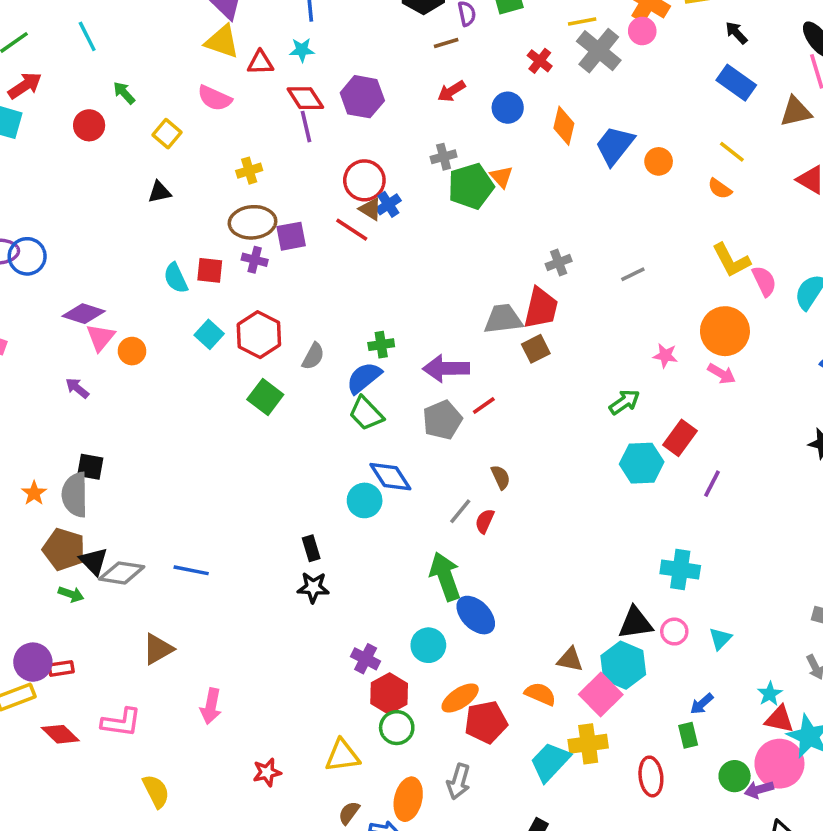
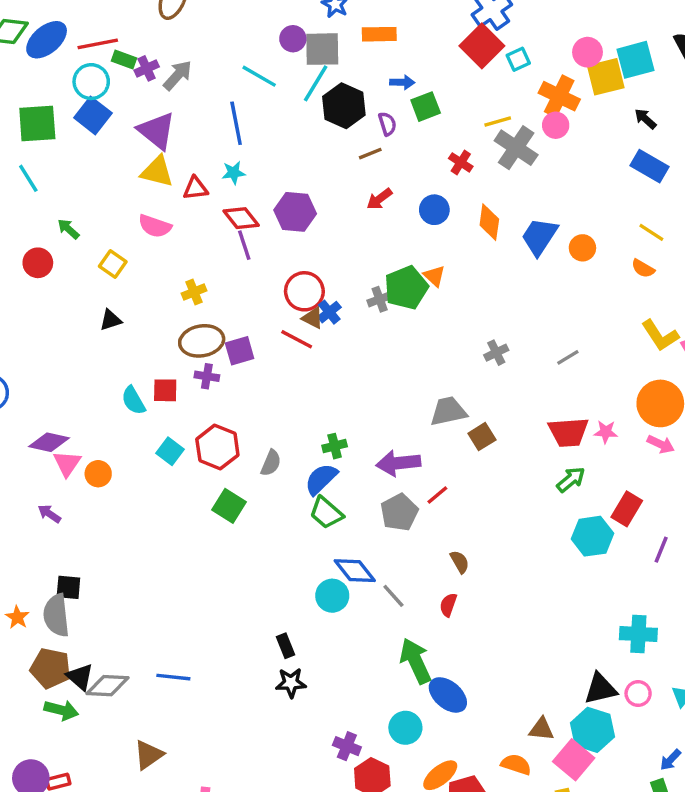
gray cross: (444, 157) -> (380, 299), moved
red trapezoid: (541, 308) -> (568, 432), moved, turned 78
gray line: (460, 511) -> (393, 596), moved, turned -76
green arrow: (71, 594) -> (61, 710), size x1.4

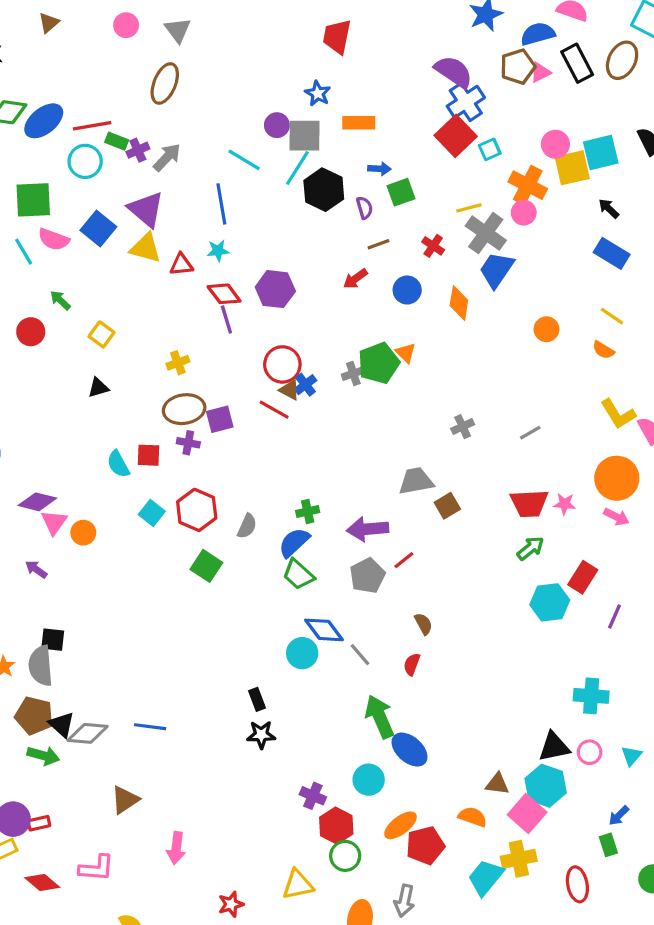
blue square: (93, 115) -> (98, 228), moved
brown line: (370, 154) -> (378, 244), moved
pink semicircle: (155, 226) -> (54, 239), moved
blue trapezoid: (539, 236) -> (496, 270), moved

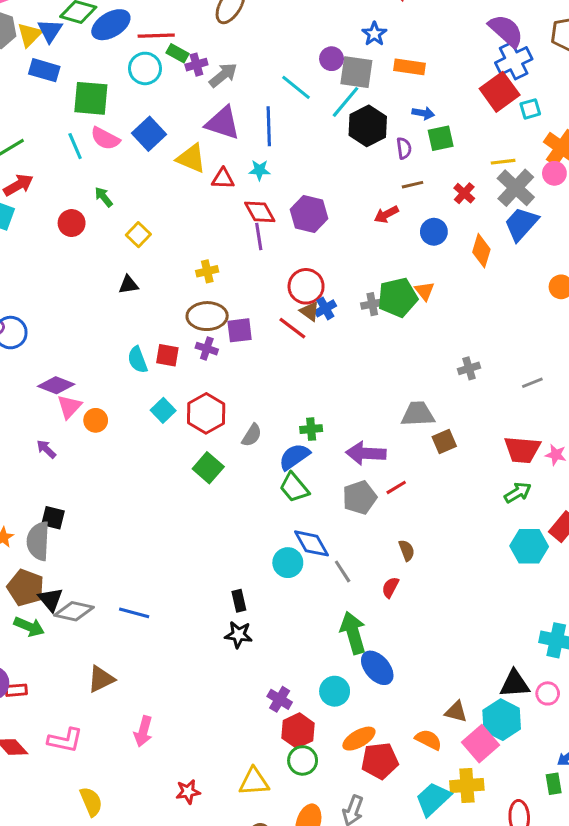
purple triangle: (146, 209) -> (223, 123), moved, turned -30

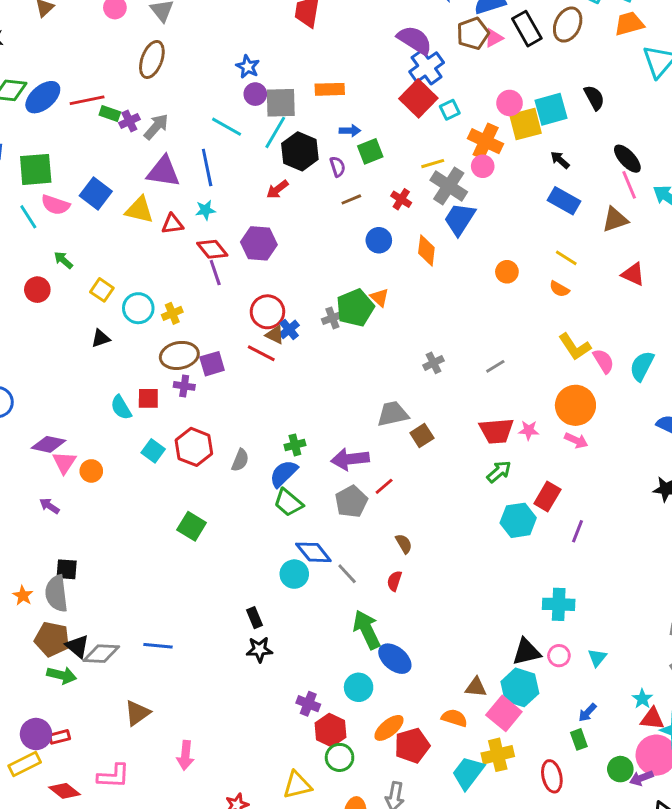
blue star: (374, 34) -> (248, 67), moved
cyan circle: (145, 68) -> (138, 308), moved
red arrow: (386, 214) -> (277, 189), moved
green square: (208, 468) -> (192, 526), moved

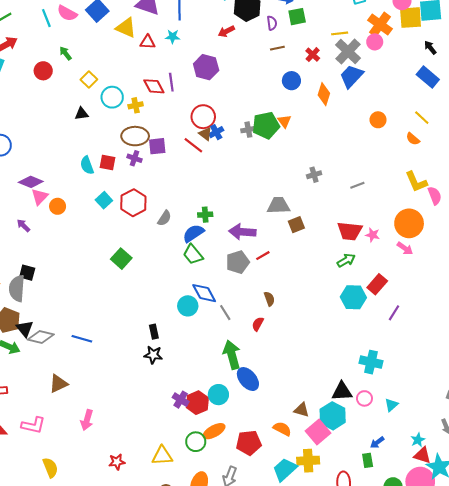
red diamond: (212, 249) -> (154, 86), moved
orange ellipse: (389, 728) -> (214, 431), moved
red hexagon: (330, 730) -> (197, 403), moved

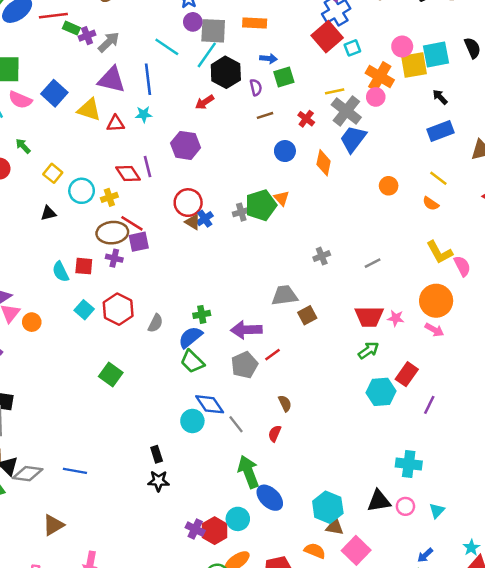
blue rectangle: (428, 77) -> (441, 131), turned -55
red line: (193, 145) -> (132, 223), moved
cyan hexagon: (333, 416) -> (328, 507), moved

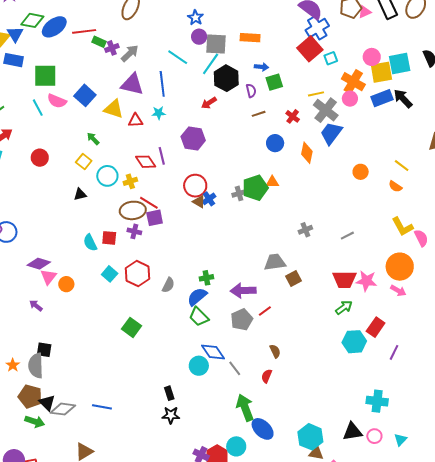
black arrow: (440, 97) -> (403, 99), size x1.5
blue rectangle: (441, 131) -> (382, 98), moved
green arrow: (23, 146) -> (93, 139), moved
orange triangle: (282, 198) -> (272, 182), turned -48
pink star: (396, 318) -> (366, 281), size x1.5

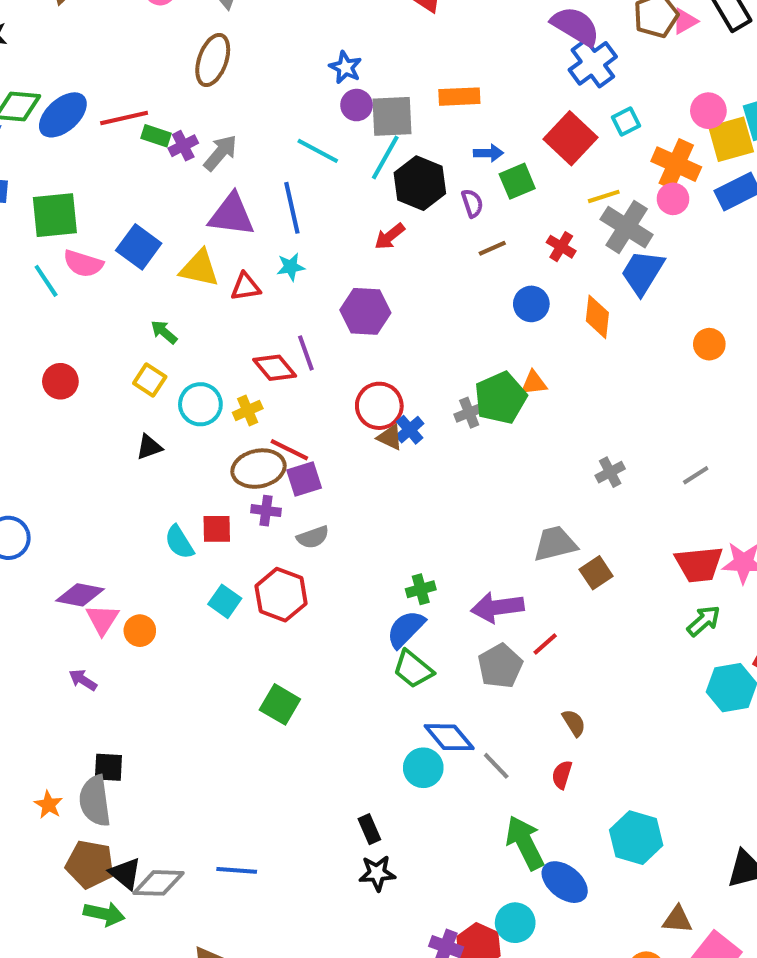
red square: (310, 49) -> (571, 138), moved
gray semicircle: (168, 285) -> (313, 537), moved, turned 49
cyan hexagon: (310, 437) -> (636, 838), moved

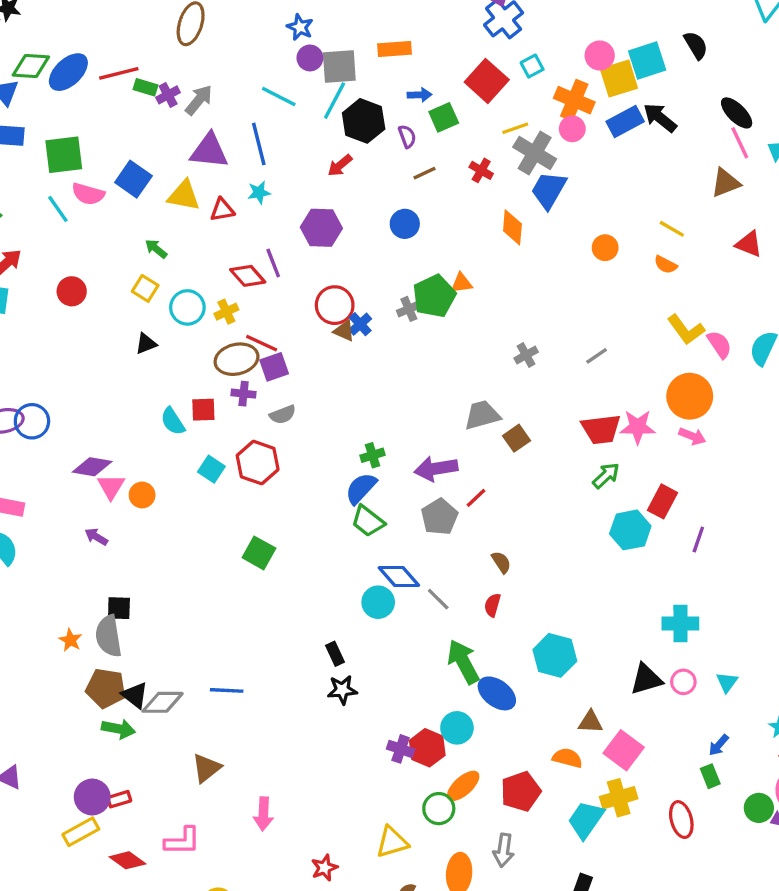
blue circle: (531, 304) -> (405, 224), moved

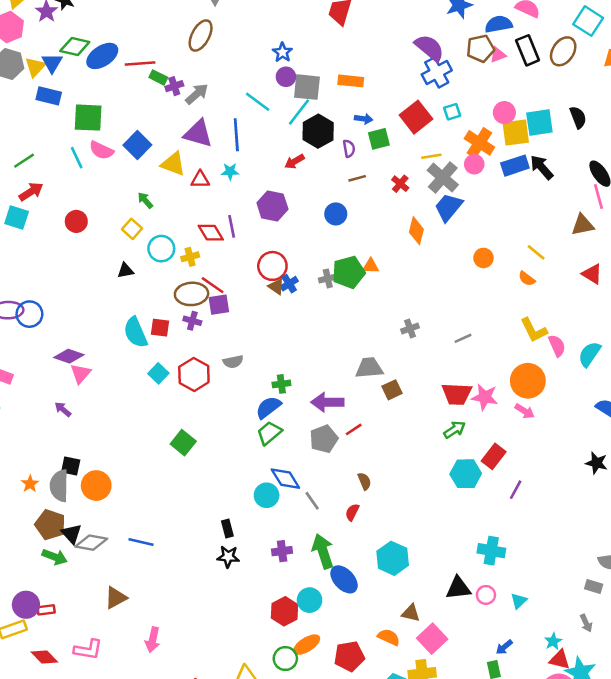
gray semicircle: (283, 415) -> (233, 362), moved
cyan semicircle: (173, 421) -> (135, 332), size x1.4
orange circle: (142, 495) -> (96, 486), moved, size x1.5
green trapezoid: (368, 521) -> (269, 433), turned 92
purple cross: (401, 749) -> (282, 551), moved, turned -36

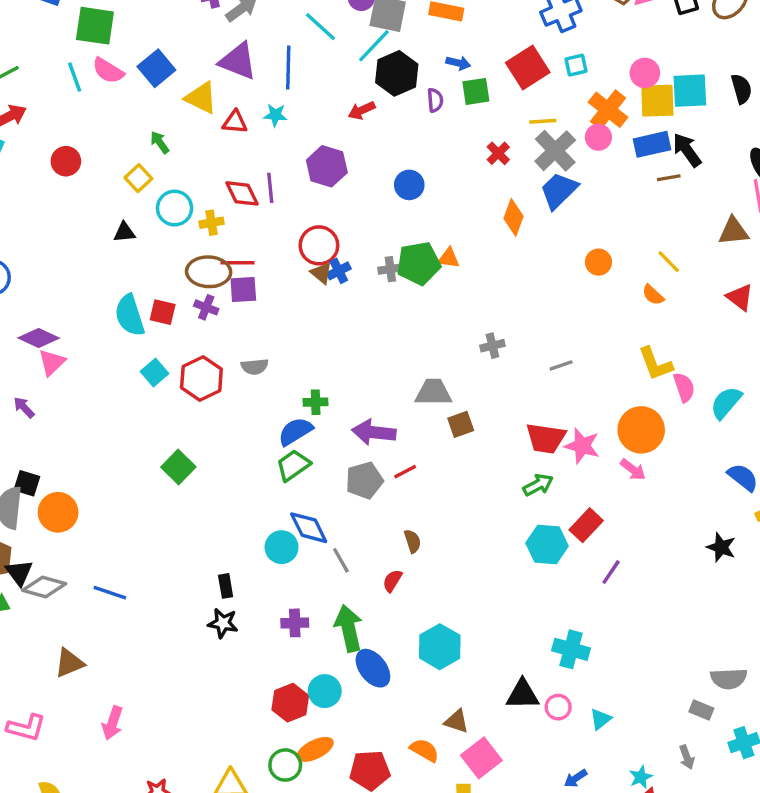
brown line: (357, 178) -> (669, 178), moved
red line: (213, 285) -> (237, 263), turned -40

